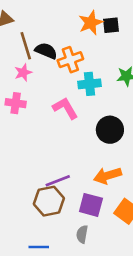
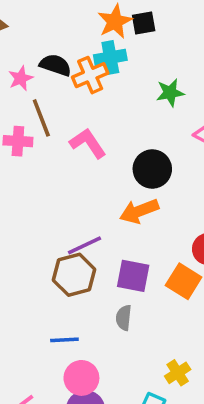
brown line: (26, 46) -> (41, 118), moved
pink star: (23, 73) -> (21, 78), moved
cyan cross: (89, 84) -> (110, 58), moved
orange arrow: (107, 176) -> (139, 211), moved

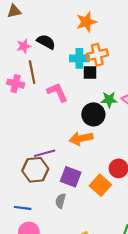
black square: (144, 23) -> (90, 73), moved
cyan cross: (110, 58) -> (79, 58), moved
orange cross: (90, 75) -> (97, 55), moved
green star: (170, 93) -> (109, 100), moved

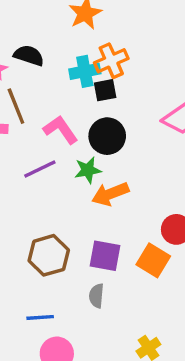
green star: (109, 100) -> (88, 170), moved
black circle: (93, 114) -> (107, 136), moved
purple line: (45, 153) -> (40, 169), moved

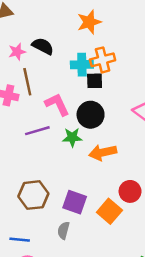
orange arrow: (110, 194) -> (103, 152), moved

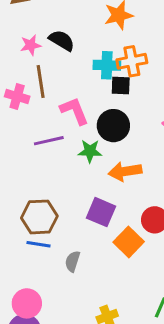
purple square: (75, 202) -> (101, 212), moved
blue line: (20, 240) -> (38, 244), moved

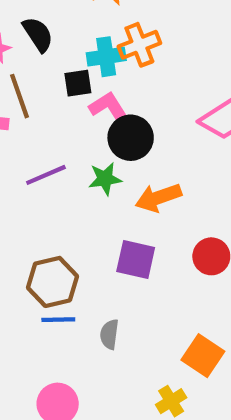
black semicircle: (62, 40) -> (38, 34), turned 36
black square: (121, 86) -> (78, 83), moved
pink L-shape: (74, 111) -> (110, 109), moved
orange square: (129, 242) -> (203, 356), moved

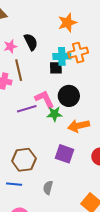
black square: (78, 83) -> (56, 68), moved
pink L-shape: (110, 109) -> (45, 99), moved
blue line: (58, 320) -> (14, 184), moved

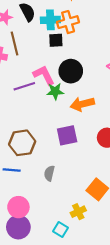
orange cross: (78, 53) -> (68, 22), moved
cyan cross: (62, 56) -> (50, 20), moved
purple square: (64, 154) -> (67, 135), turned -30

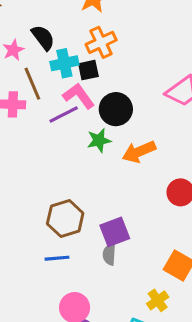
cyan cross: (50, 20) -> (64, 63), moved
pink L-shape: (44, 75) -> (79, 96), moved
purple line: (24, 86) -> (64, 115), moved
purple square: (67, 135) -> (115, 232), moved

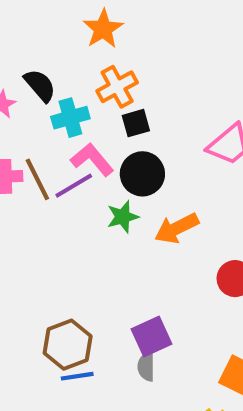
black square: (88, 70) -> (136, 123), moved
brown line: (32, 84) -> (37, 179), moved
brown hexagon: (65, 218) -> (68, 345), moved

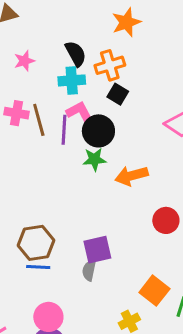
orange star: (103, 29) -> (126, 22), moved
black semicircle: (40, 85) -> (76, 54), moved
black square: (136, 123) -> (118, 94), turned 35
black circle: (142, 174) -> (98, 131), moved
purple line: (74, 186) -> (64, 130), turned -68

